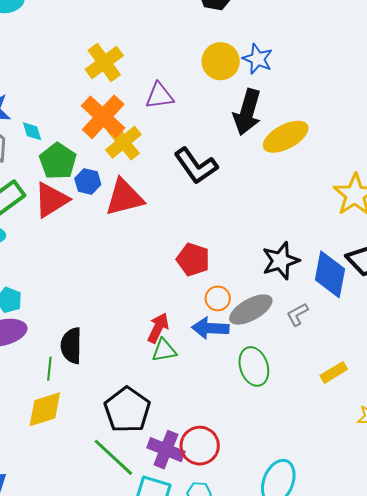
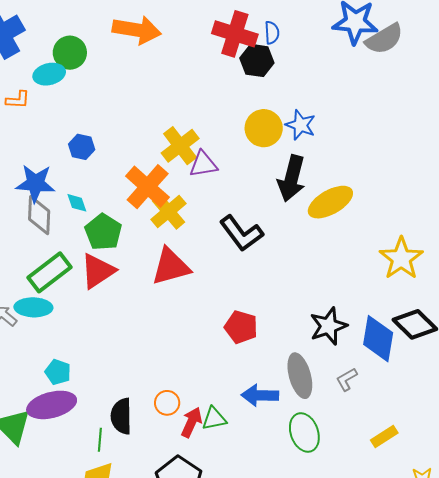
yellow cross: (104, 63) -> (180, 146), moved
blue hexagon: (88, 182) -> (82, 147), moved
orange circle: (218, 298) -> (167, 403), moved
gray ellipse: (251, 310) -> (300, 376), turned -75
red arrow: (158, 328) -> (191, 422), moved

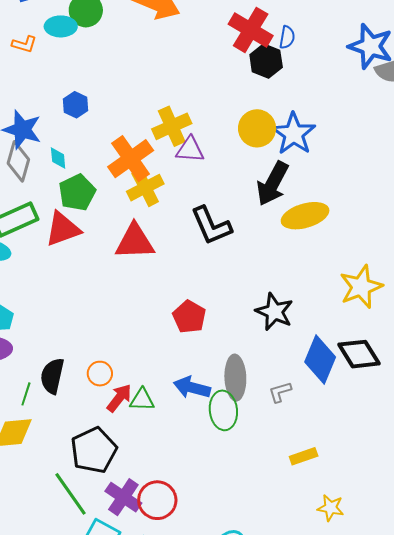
blue star: (301, 125) -> (294, 134), size x1.4
black star: (328, 326) -> (274, 312), moved, turned 30
green ellipse: (304, 433) -> (223, 410), moved

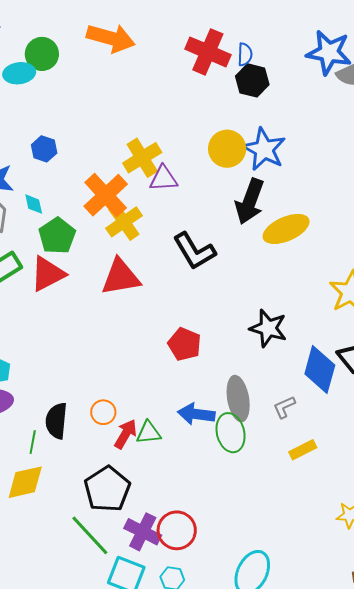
black hexagon: (266, 61) -> (252, 80), moved
yellow rectangle: (304, 456) -> (303, 450), moved

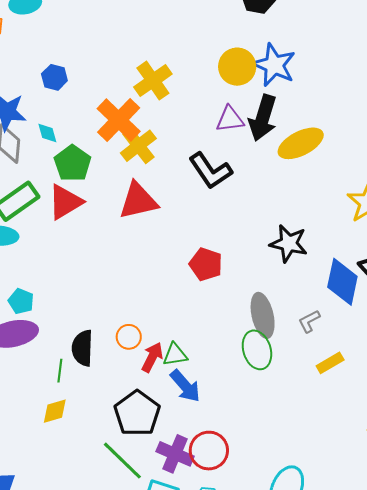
purple triangle: (163, 178) -> (230, 119), moved
blue arrow: (196, 414) -> (185, 386), moved, turned -135
yellow diamond: (25, 482) -> (55, 411), size x0.7

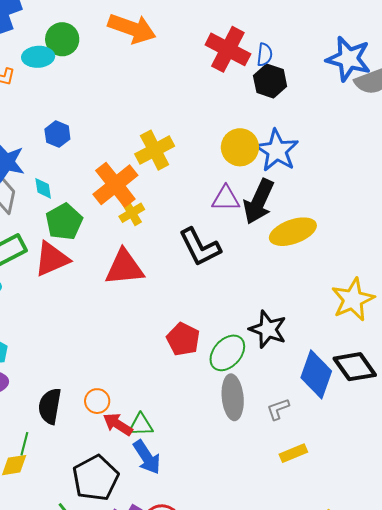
yellow cross: (138, 146) -> (132, 213), size x0.7
green ellipse: (257, 350) -> (227, 353), moved, turned 51
red arrow: (152, 357) -> (118, 424), turned -92
green line: (60, 371) -> (24, 444), moved

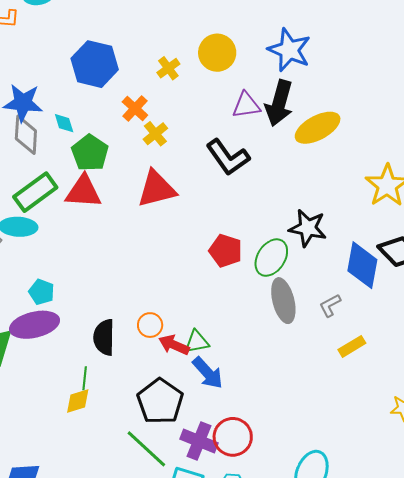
blue hexagon: (57, 134) -> (95, 64), moved, size x1.8
yellow circle: (240, 147) -> (217, 53), moved
yellow cross: (155, 150) -> (168, 68), size x0.6
orange cross: (115, 185) -> (135, 108), size x0.6
red triangle: (52, 259) -> (83, 192), turned 36

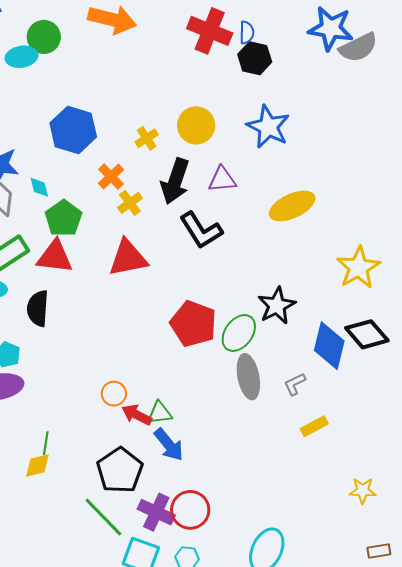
black arrow: (279, 103) -> (175, 181), moved
black star: (308, 228) -> (277, 306), turned 30
red pentagon: (226, 251) -> (193, 324), size x1.4
black semicircle: (104, 337) -> (38, 308), moved

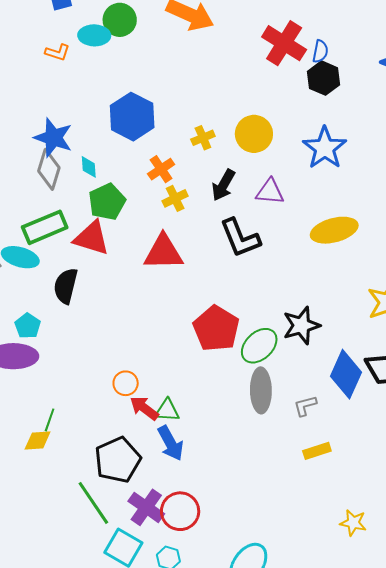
black arrow: (175, 181) -> (223, 185), size x0.7

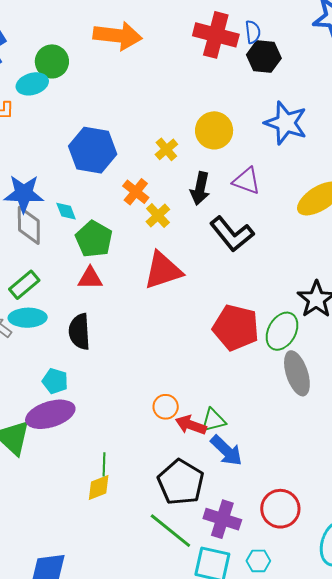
purple triangle: (270, 192) -> (247, 181), turned 32
green rectangle: (45, 227) -> (24, 285), moved, size x0.7
red triangle: (92, 238) -> (90, 278), size x0.7
red circle: (180, 511) -> (280, 509), moved

